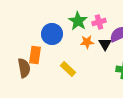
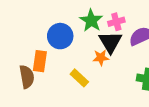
orange star: (87, 42) -> (101, 58), moved
black triangle: (105, 44) -> (110, 42), moved, size x1.5

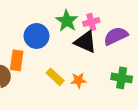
black triangle: (110, 42) -> (85, 42), turned -35
orange star: (101, 58) -> (78, 80), moved

